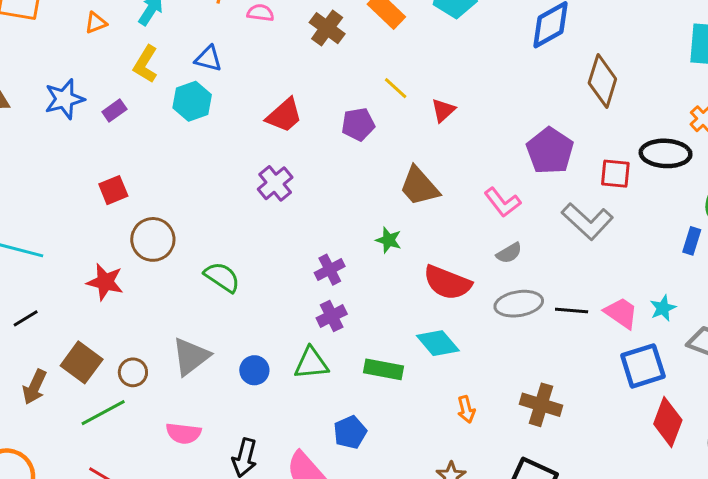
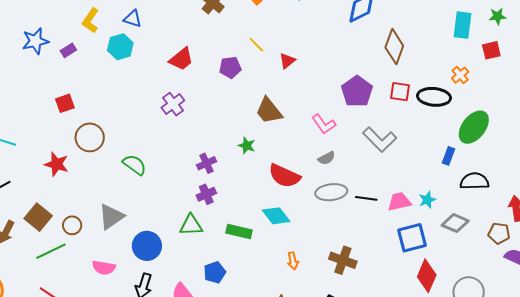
red square: (615, 174) -> (400, 92), moved
pink trapezoid: (621, 313) -> (399, 202), turned -50
blue circle: (254, 370) -> (147, 246), moved, size x1.5

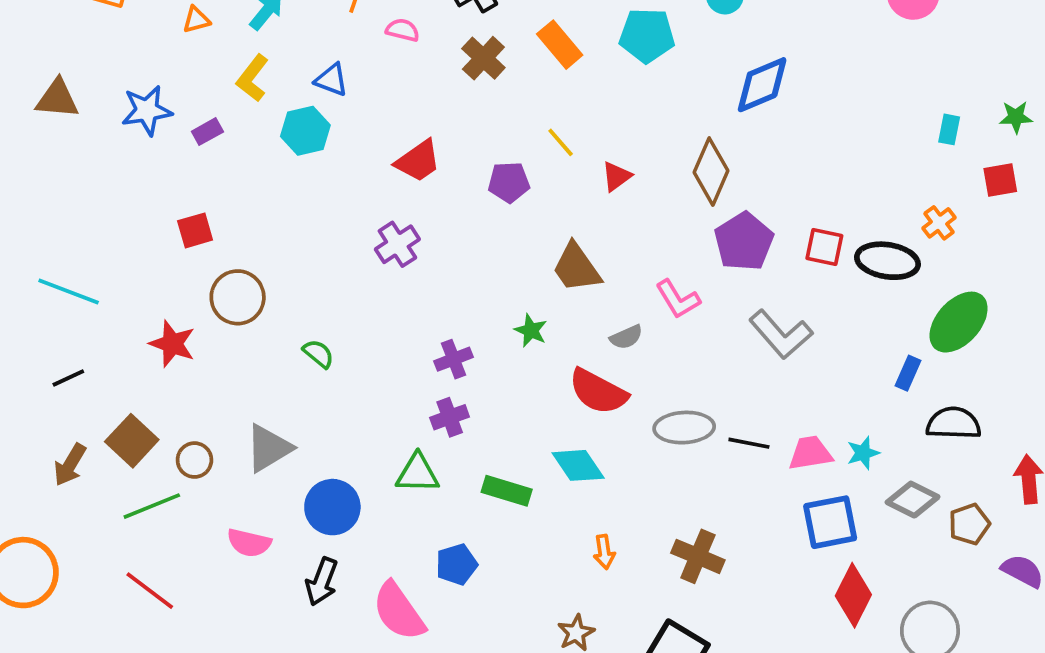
cyan rectangle: (462, 25) -> (949, 129), size x0.6
brown diamond: (394, 47) -> (711, 172), moved
gray semicircle: (327, 158) -> (626, 337), moved
green semicircle: (135, 165) -> (318, 354), size x0.7
brown pentagon: (499, 233) -> (969, 524), moved, turned -30

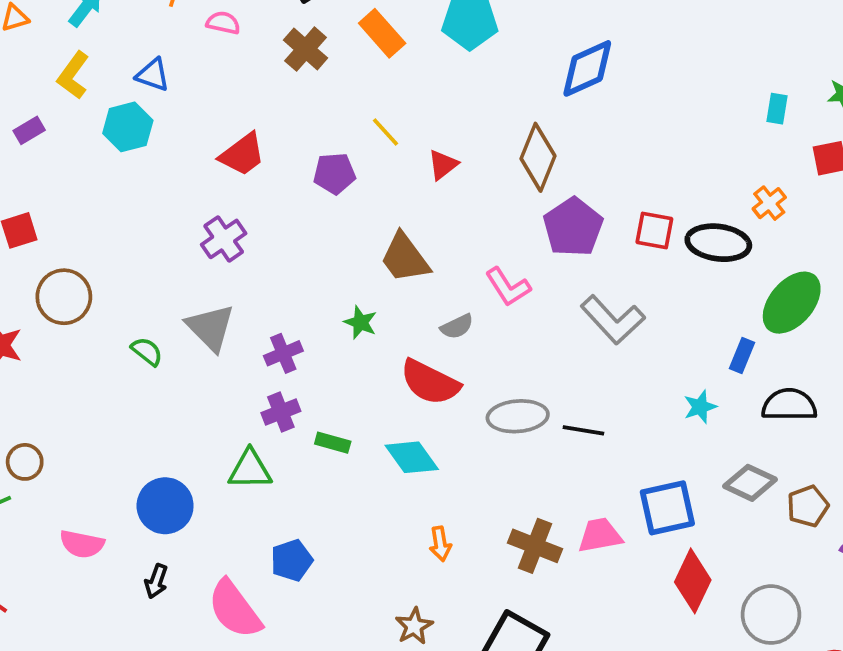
gray triangle: (269, 448) -> (210, 328), moved, turned -42
pink trapezoid: (810, 453) -> (600, 535), moved
cyan star: (863, 453) -> (700, 407), moved
green rectangle: (507, 491) -> (333, 443), moved, size x0.7
black arrow: (322, 582) -> (156, 581), size x0.7

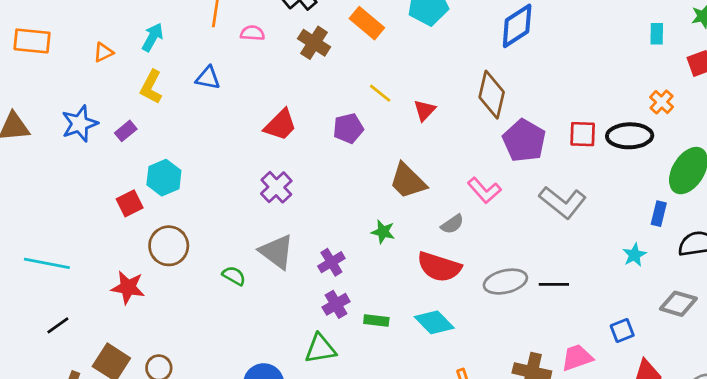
cyan hexagon: (128, 127) -> (164, 178), moved
blue square: (667, 508) -> (622, 331), size x0.6

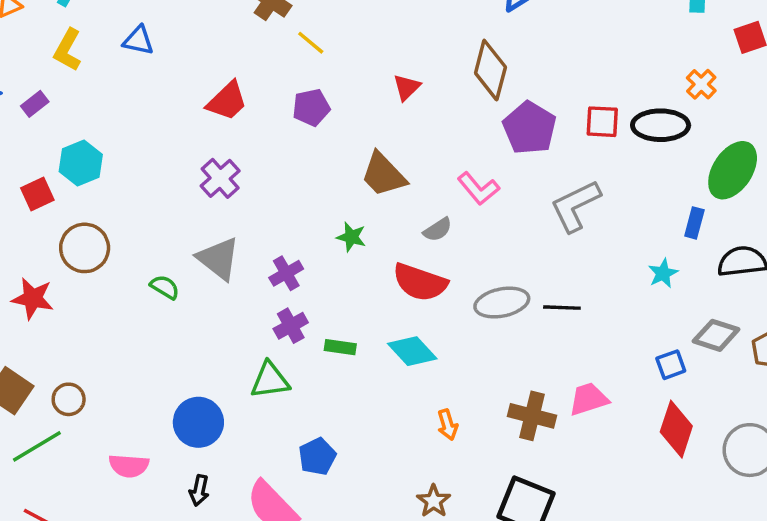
yellow line: (380, 93) -> (311, 43), moved
gray L-shape: (563, 202) -> (575, 206), turned 114
blue square: (622, 331) -> (671, 365), moved

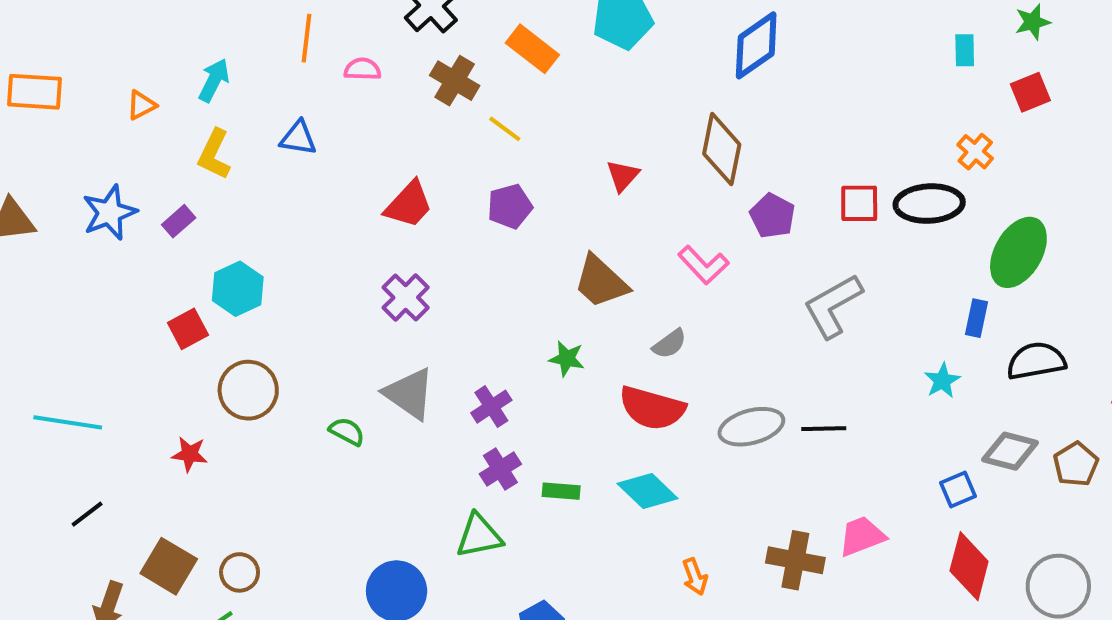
purple pentagon: (529, 128) -> (772, 216), size x0.7
pink L-shape: (478, 189) -> (703, 265), moved
red star: (33, 298) -> (190, 454), size x0.7

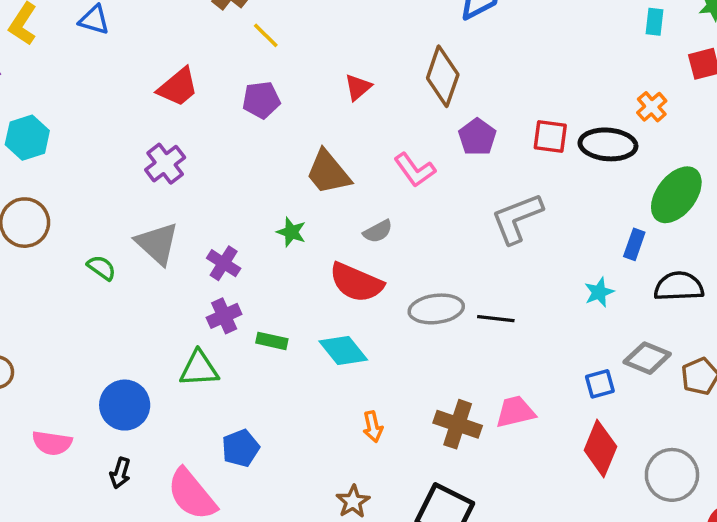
purple cross: (491, 407) -> (224, 263), turned -32

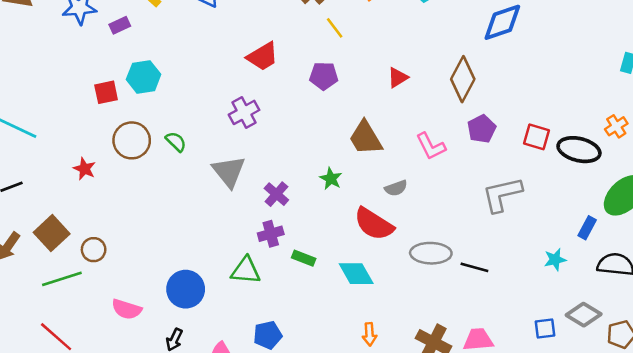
green semicircle: (101, 268) -> (176, 142), moved

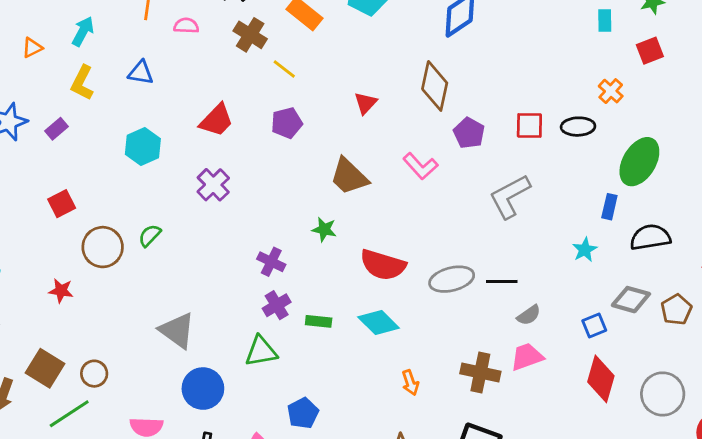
cyan hexagon: (144, 77) -> (143, 147), moved
green semicircle: (176, 142) -> (150, 235), turned -75
black ellipse: (579, 150) -> (578, 127), size x0.7
gray triangle: (229, 172) -> (177, 330), moved
gray semicircle: (396, 188) -> (529, 315), moved

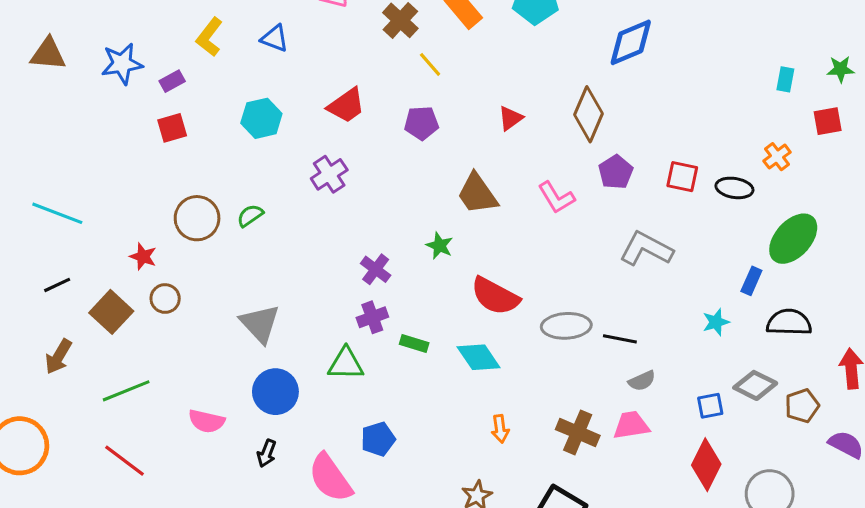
gray L-shape: (510, 196) -> (646, 249), turned 45
red square: (62, 204) -> (172, 128), moved
brown square: (45, 368) -> (111, 312), moved
brown circle: (94, 374) -> (165, 299), moved

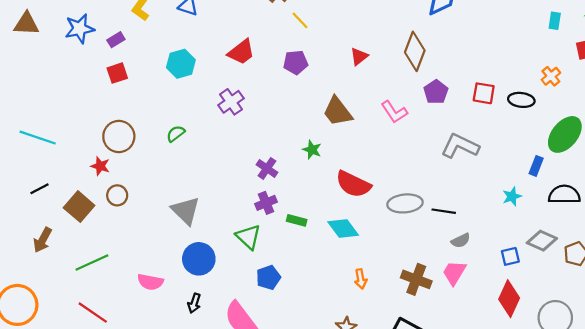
brown circle: (197, 218) -> (119, 136), moved
green triangle: (346, 364) -> (248, 237), turned 44
pink trapezoid: (631, 425) -> (454, 273), turned -48
blue pentagon: (378, 439) -> (268, 277), moved

